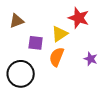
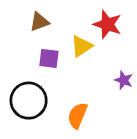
brown triangle: (17, 21) -> (39, 22), moved
orange semicircle: (57, 57) -> (77, 116), moved

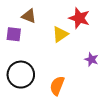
brown triangle: (39, 22) -> (29, 16), turned 42
purple square: (49, 58) -> (14, 34), moved

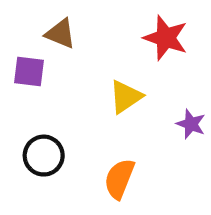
yellow triangle: (60, 34) -> (126, 97), moved
black circle: (21, 75) -> (44, 156), size x0.7

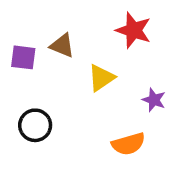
brown triangle: (60, 34) -> (62, 46), moved
orange semicircle: (119, 179) -> (128, 144), moved, turned -128

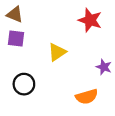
brown triangle: (62, 46) -> (15, 14), moved
yellow triangle: (101, 78) -> (57, 52), moved

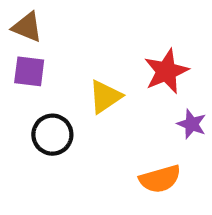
red star: (90, 20) -> (166, 71), moved, turned 30
black circle: (24, 84) -> (52, 135), moved

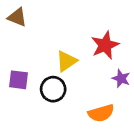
purple square: (29, 71) -> (18, 80), moved
black circle: (52, 135) -> (53, 89), moved

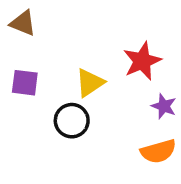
purple square: (18, 80) -> (25, 83), moved
orange semicircle: (101, 113) -> (158, 151), moved

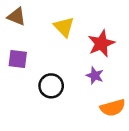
yellow triangle: (90, 83) -> (64, 27), moved, turned -40
purple star: (164, 106) -> (95, 76), moved

